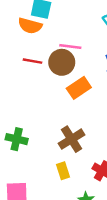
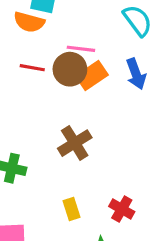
orange rectangle: (79, 88) -> (92, 75), moved
brown cross: (72, 139) -> (75, 143), moved

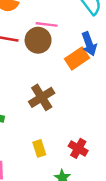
orange rectangle: (92, 75) -> (77, 58), moved

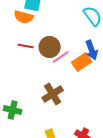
pink line: (47, 24) -> (61, 57), moved, turned -42

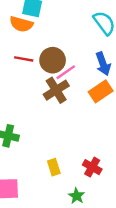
orange rectangle: (82, 62) -> (101, 91), moved
brown cross: (53, 94) -> (56, 90), moved

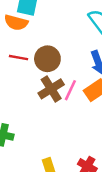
pink line: (66, 72) -> (70, 90), moved, turned -30

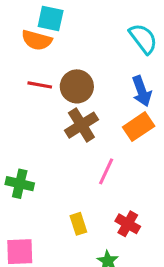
pink line: (70, 90) -> (106, 171), moved

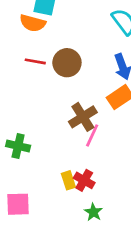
brown cross: (81, 125) -> (83, 117), moved
red cross: (128, 224) -> (84, 180), moved

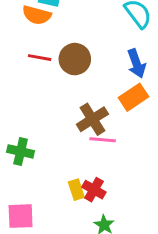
pink line: (92, 135) -> (103, 140), turned 70

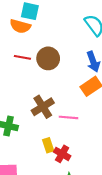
brown cross: (92, 119) -> (43, 107), moved
yellow rectangle: (76, 190) -> (48, 145), moved

